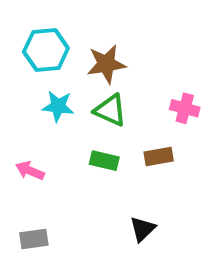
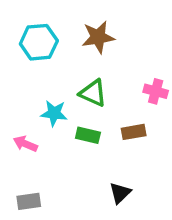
brown star: (106, 64) -> (98, 37), moved
cyan star: (58, 106) -> (54, 113), moved

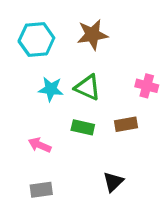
cyan star: (54, 113) -> (51, 89), moved
pink arrow: (25, 144) -> (40, 145), moved
gray rectangle: (29, 201) -> (41, 190), moved

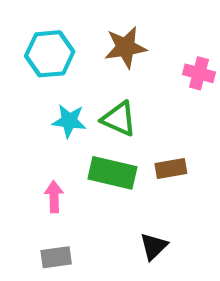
pink cross: (147, 86) -> (199, 73), moved
green rectangle: (83, 127) -> (112, 173), size x1.5
pink arrow: (40, 145) -> (54, 197), turned 65

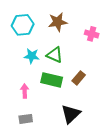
brown rectangle: (171, 169) -> (79, 78), turned -40
black triangle: (154, 246) -> (71, 114), size x1.5

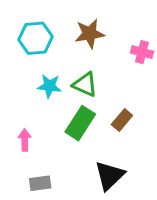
green rectangle: (52, 80) -> (80, 123), turned -70
pink arrow: (25, 91) -> (25, 140), moved

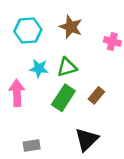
brown star: (90, 34) -> (71, 27), turned 30
green triangle: (85, 84) -> (67, 67), turned -40
pink arrow: (25, 140) -> (17, 93), moved, size x1.5

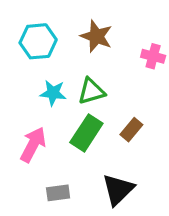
pink arrow: (17, 93) -> (33, 145), moved, turned 30
gray rectangle: (32, 146) -> (58, 193), moved

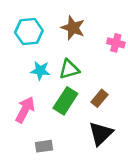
black triangle: (118, 190) -> (101, 134), moved

